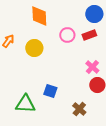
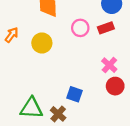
blue square: (50, 91) -> (74, 94), moved
brown cross: (79, 109) -> (58, 114), moved

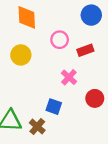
red rectangle: (106, 28) -> (85, 50), moved
pink cross: (109, 65) -> (69, 77), moved

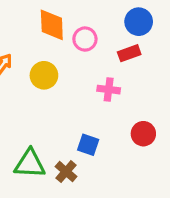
pink circle: (60, 40) -> (85, 39), moved
red rectangle: (85, 50) -> (129, 53), moved
pink cross: (69, 77) -> (109, 90), moved, turned -35

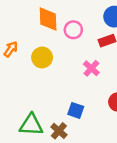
pink cross: (109, 90) -> (91, 68), turned 35

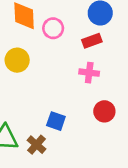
pink cross: (91, 68) -> (89, 73), moved, turned -35

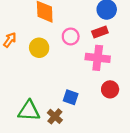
pink circle: (53, 28) -> (71, 36), moved
pink cross: (89, 73) -> (98, 58), size x1.5

